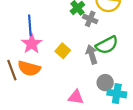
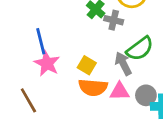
orange semicircle: (29, 68) -> (93, 87), moved
pink triangle: (76, 97) -> (119, 91), moved

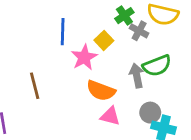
pink star: (47, 63) -> (84, 57), moved
yellow square: (87, 65) -> (104, 40), moved
pink triangle: (119, 91) -> (110, 116), moved

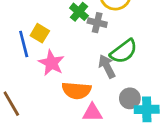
yellow square: (104, 40) -> (40, 33), moved

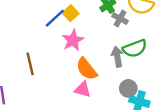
blue line: (24, 44) -> (55, 18), turned 45
orange semicircle: (76, 90) -> (87, 69), turned 30
pink triangle: (92, 113) -> (83, 89), moved

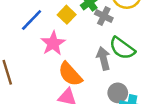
yellow square: (71, 13) -> (67, 15), moved
green semicircle: (135, 48) -> (122, 48), turned 60

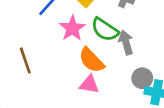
green semicircle: (122, 48) -> (105, 30), moved

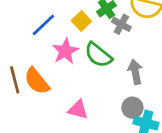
gray arrow: (126, 42) -> (135, 72), moved
orange semicircle: (92, 60) -> (37, 81), moved

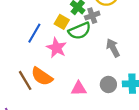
gray cross: (121, 24) -> (92, 16), turned -32
green semicircle: (98, 55) -> (80, 31), moved, turned -45
gray circle: (132, 108) -> (108, 84), moved

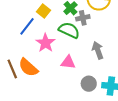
yellow square: (62, 22) -> (44, 11), moved
green semicircle: (80, 31) -> (69, 30), turned -140
pink triangle: (79, 89) -> (68, 62), moved

